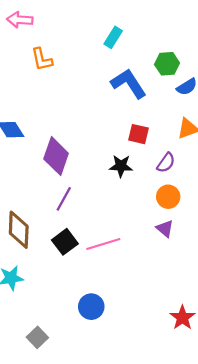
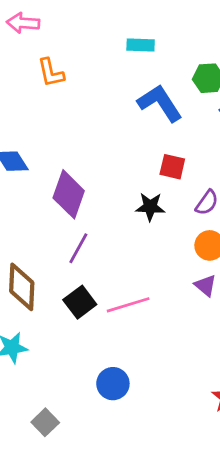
cyan rectangle: (113, 37) -> (141, 45), turned 60

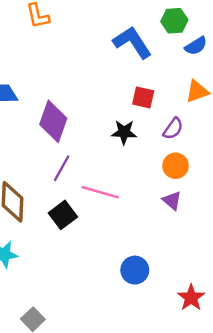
pink line: (128, 305) -> (100, 192), moved, turned 33
blue circle: (113, 384) -> (135, 270), moved

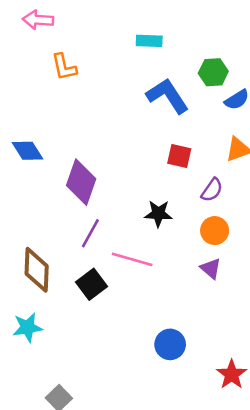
black star: (124, 132) -> (158, 214), moved

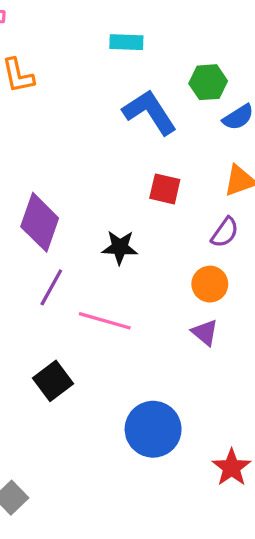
purple semicircle: (212, 190) -> (225, 232), moved
black star: (158, 214) -> (120, 247), moved
black square: (92, 284) -> (53, 381), moved
blue circle: (170, 344) -> (153, 429), size x1.4

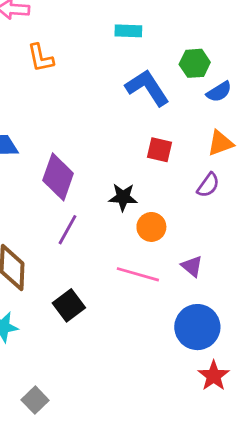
orange circle: (210, 284) -> (151, 227), moved
pink line: (105, 321) -> (138, 274), moved
blue circle: (153, 429) -> (197, 327), moved

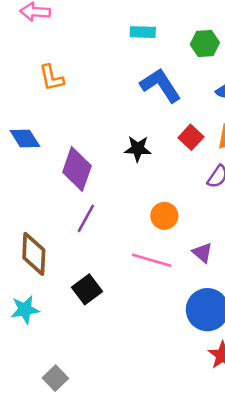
orange L-shape: (40, 58) -> (52, 78), moved
green hexagon: (195, 63) -> (205, 44), moved
red square: (160, 150) -> (191, 137), moved, turned 30
black star: (123, 197) -> (138, 149), moved

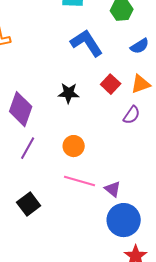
orange circle: (164, 216) -> (74, 146), moved
purple triangle: (202, 253) -> (113, 189), moved

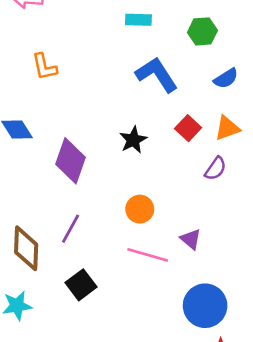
black star: (69, 93) -> (133, 140), turned -30
purple line: (28, 148) -> (71, 229), moved
purple triangle: (113, 189) -> (191, 239), moved

